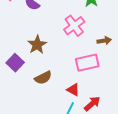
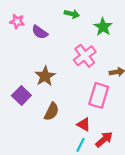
pink rectangle: (87, 63) -> (99, 95), turned -60
brown semicircle: (43, 78) -> (51, 112), turned -36

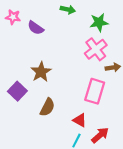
green star: (103, 27) -> (99, 22), turned 30
pink cross: (85, 56) -> (96, 49), moved

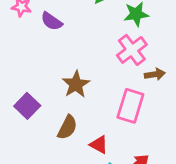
brown star: (41, 72) -> (76, 84), moved
red triangle: (80, 120) -> (99, 145), moved

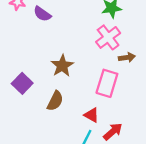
red triangle: (99, 145) -> (92, 115), moved

